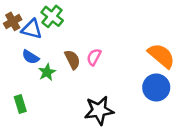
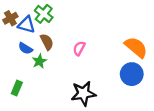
brown semicircle: (72, 60) -> (47, 42), moved
green rectangle: (20, 104) -> (17, 88), turned 40

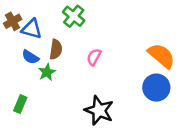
green cross: (44, 14) -> (74, 16), moved
brown semicircle: (47, 42) -> (56, 49), turned 35
black star: (83, 93) -> (99, 110), turned 30

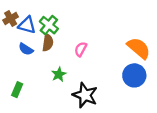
green cross: (74, 16) -> (49, 25), moved
green star: (47, 72) -> (59, 74), moved

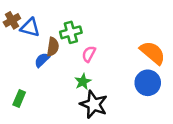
green cross: (49, 25) -> (71, 32), moved, turned 36
blue semicircle: (26, 49) -> (42, 60), moved, turned 104
green star: (59, 74) -> (83, 82), moved

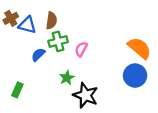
green cross: (71, 32) -> (58, 41), moved
brown semicircle: (53, 47) -> (51, 21), moved
green star: (83, 82) -> (67, 78), moved

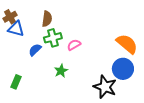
blue triangle: (27, 25) -> (16, 29), moved
pink semicircle: (81, 49) -> (74, 45), turned 32
black star: (86, 95) -> (105, 87), moved

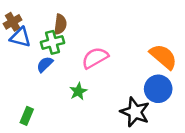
green cross: (53, 38) -> (53, 42), moved
pink semicircle: (74, 45) -> (95, 58), size x1.5
green rectangle: (16, 82) -> (27, 116), moved

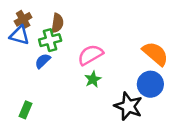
brown cross: (13, 22) -> (23, 19), moved
green star: (78, 91) -> (93, 79), moved

